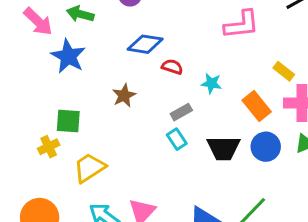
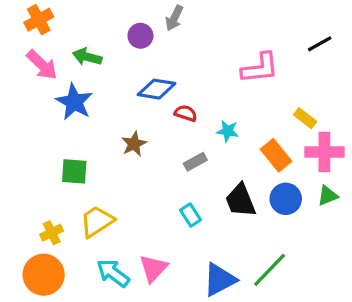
cyan rectangle: (177, 139) -> (190, 215), moved
yellow cross: (49, 147) -> (52, 233), moved
black trapezoid: (223, 148) -> (241, 200), turned 68

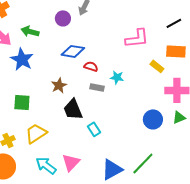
yellow rectangle: (305, 118) -> (157, 66), moved
orange rectangle: (276, 155) -> (176, 51), moved, turned -48
gray rectangle: (195, 162) -> (97, 87), moved, turned 40
black trapezoid: (241, 200) -> (73, 109), moved

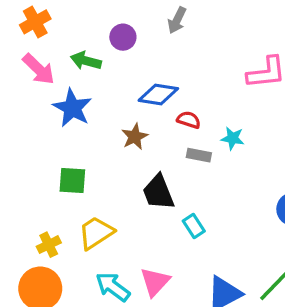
purple circle: (63, 18) -> (123, 37), moved
brown star: (59, 85) -> (135, 137), moved

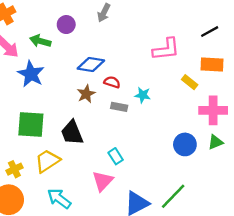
brown star: (135, 137) -> (86, 94), moved
green square: (72, 180) -> (31, 124), size x1.4
black trapezoid: (158, 192) -> (72, 133), moved
pink triangle: (155, 282) -> (103, 181), moved

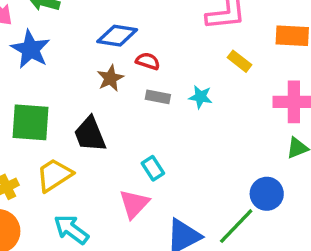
yellow rectangle: (190, 82) -> (240, 61), moved
cyan star: (143, 95) -> (200, 97), moved
blue circle: (185, 144) -> (267, 194), moved

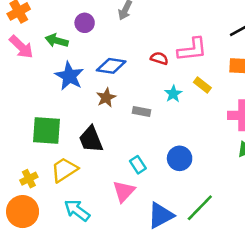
blue star: (30, 49) -> (69, 76), moved
red semicircle: (148, 61) -> (159, 58), moved
cyan star: (200, 97) -> (173, 94), moved, turned 30
blue circle: (267, 194) -> (180, 158), moved

